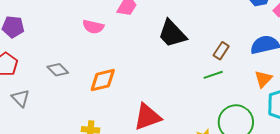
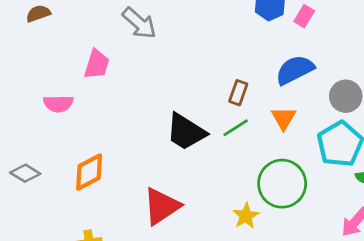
black trapezoid: (172, 34) -> (186, 132), moved
orange triangle: (263, 79) -> (284, 118), moved

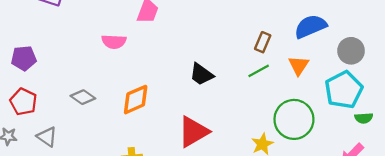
black trapezoid: (186, 132) -> (201, 74), moved, size x0.7

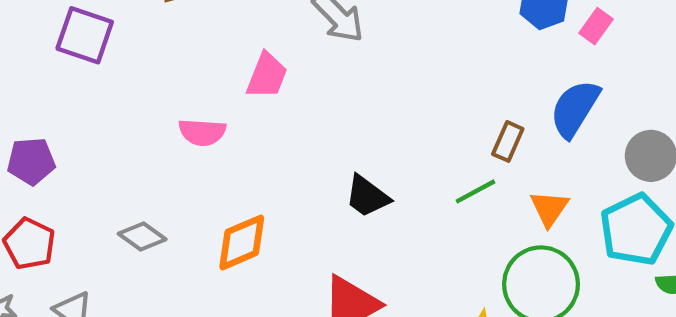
blue semicircle: (310, 26) -> (575, 109), turned -36
brown rectangle: (263, 42) -> (508, 141), moved
orange triangle: (299, 66) -> (549, 208), moved

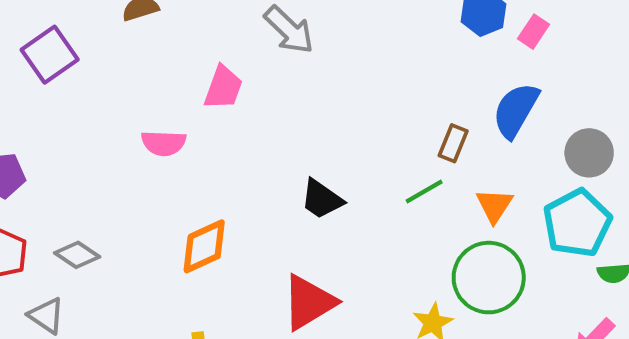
purple square: (85, 35) -> (50, 55), turned 38
gray diamond: (142, 237) -> (77, 255), moved

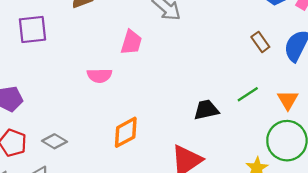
purple square: (50, 55) -> (32, 29), turned 32
brown rectangle: (453, 143) -> (260, 42), moved, turned -54
black trapezoid: (322, 199) -> (206, 110), moved, turned 136

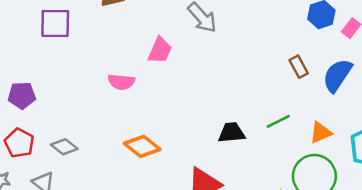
orange triangle: (288, 100) -> (321, 133), turned 30
orange diamond: (126, 132) -> (142, 146), turned 60

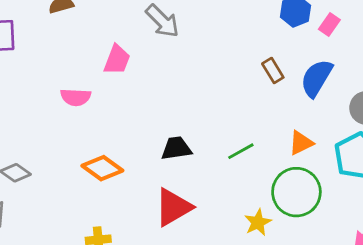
green line: (278, 121) -> (241, 151), moved
black trapezoid: (232, 133) -> (176, 148), moved

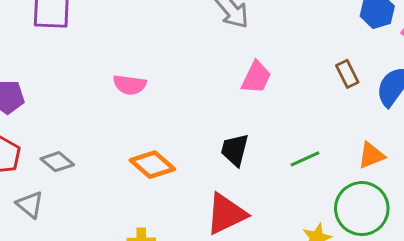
pink trapezoid: (117, 60) -> (256, 77), moved
black trapezoid: (176, 148) -> (235, 150), turned -72

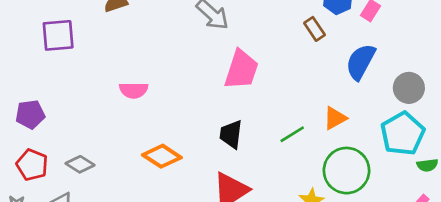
brown rectangle: (347, 74) -> (314, 29), moved
pink trapezoid: (256, 77) -> (241, 70), size x1.4
orange triangle: (371, 155) -> (335, 118), moved

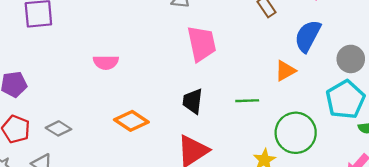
pink trapezoid: (241, 70) -> (202, 44), turned -30
orange triangle: (335, 118) -> (285, 71), moved
green line: (292, 134) -> (247, 101), turned 30

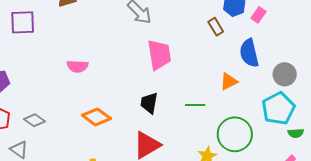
blue semicircle: (308, 36) -> (249, 53), turned -44

